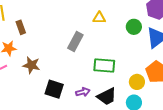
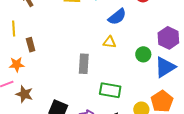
gray rectangle: (75, 41) -> (84, 64), turned -30
brown star: (31, 65) -> (24, 94), moved

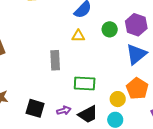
green circle: (143, 54) -> (110, 29), moved

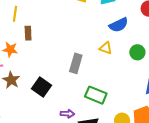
black square: (35, 108) -> (41, 87), moved

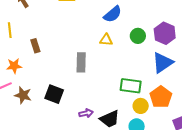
brown rectangle: (28, 33) -> (35, 46), moved
green rectangle: (96, 95) -> (131, 86), moved

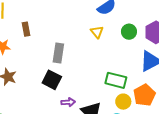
yellow triangle: (106, 40) -> (97, 32), turned 40
gray rectangle: (81, 62) -> (58, 53), moved
black square: (54, 94) -> (52, 80), moved

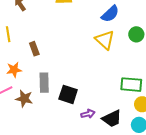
yellow triangle: (97, 32) -> (105, 40), size x1.5
gray rectangle: (58, 53) -> (44, 83), moved

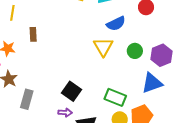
gray rectangle: (44, 83) -> (27, 99), moved
black square: (68, 94) -> (72, 91), moved

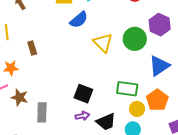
blue semicircle: (116, 24) -> (79, 20), moved
green circle: (135, 51) -> (135, 39), size x1.5
purple hexagon: (162, 55) -> (160, 25), moved

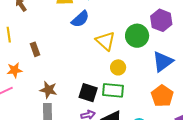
green rectangle: (127, 89) -> (113, 90), moved
brown star: (20, 97) -> (48, 90), moved
yellow circle: (137, 109) -> (118, 67), moved

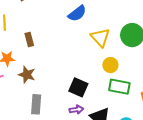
brown star: (48, 90) -> (27, 75), moved
green rectangle: (113, 90) -> (119, 87), moved

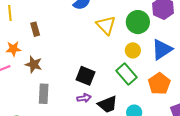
yellow circle: (110, 65) -> (133, 50), moved
green rectangle: (119, 87) -> (126, 74), turned 40

